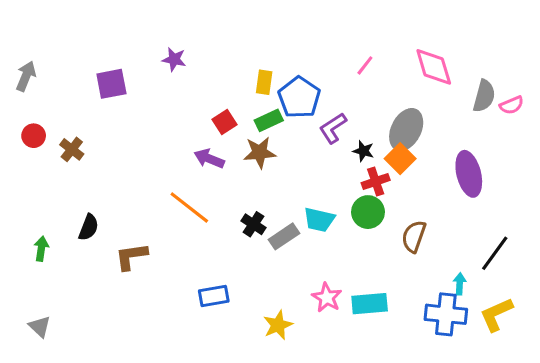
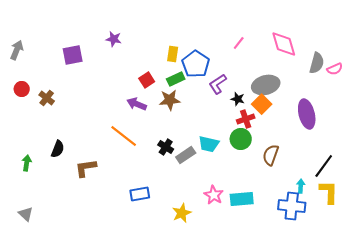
gray ellipse: (406, 130) -> (266, 85), turned 48
yellow L-shape: (496, 314) -> (329, 192), moved, turned 115

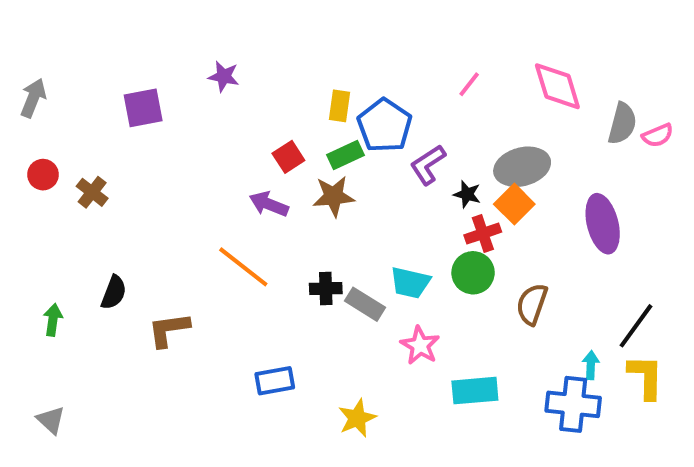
black cross: (166, 147) -> (326, 288), turned -35
gray rectangle: (186, 155) -> (365, 304), turned 66
pink star: (214, 195) -> (420, 345), moved

